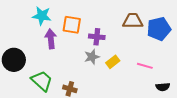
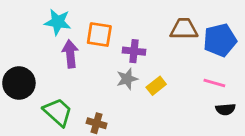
pink line: (145, 66) -> (214, 83), moved
black semicircle: (163, 87) -> (225, 109), moved

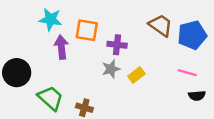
brown trapezoid: (184, 29) -> (161, 25), turned 35

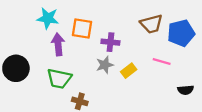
brown trapezoid: (161, 25) -> (151, 24), turned 130
pink line: (187, 73) -> (162, 61), moved
green trapezoid: (50, 98) -> (59, 79), moved, turned 150

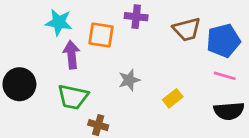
purple cross: (110, 42) -> (136, 17), moved
pink line: (162, 61) -> (225, 76), moved
yellow rectangle: (129, 71) -> (173, 98), moved
black semicircle: (186, 90) -> (229, 111), size x1.5

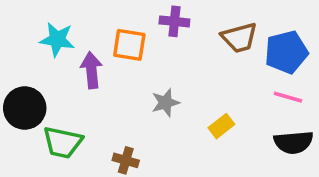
cyan star: (59, 22) -> (57, 39), moved
green trapezoid: (73, 97) -> (63, 142), moved

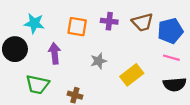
purple cross: (174, 21) -> (109, 21), moved
purple arrow: (91, 70) -> (55, 53), moved
black circle: (25, 108) -> (15, 49), moved
yellow rectangle: (221, 126) -> (132, 75), size x1.5

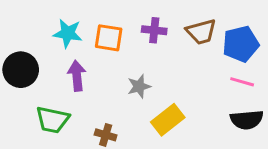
cyan star: (34, 23) -> (68, 33), moved
yellow rectangle: (132, 75) -> (168, 120), moved

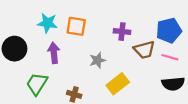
purple cross: (154, 30) -> (122, 32), moved
brown trapezoid: (201, 32) -> (144, 50), moved
green trapezoid: (53, 120) -> (37, 84), turned 110

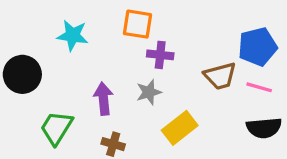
orange square: (76, 26) -> (137, 24), moved
purple cross: (122, 32) -> (160, 55), moved
purple arrow: (54, 53) -> (103, 99), moved

